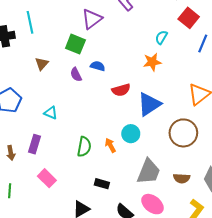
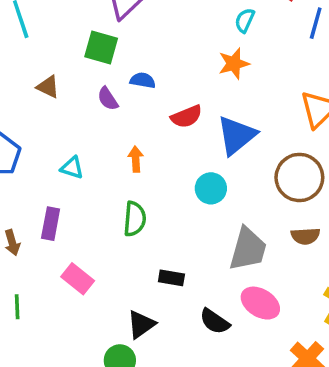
brown triangle: (42, 64) -> (48, 87), turned -40
orange arrow: (110, 145) -> (136, 159), moved, turned 32
brown semicircle: (182, 178) -> (305, 236), moved

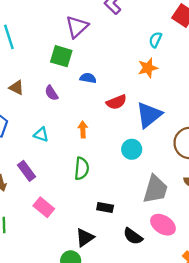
brown triangle: (48, 87) -> (16, 88), moved
purple semicircle: (108, 99) -> (51, 93), moved
purple rectangle: (51, 224) -> (27, 171), turned -48

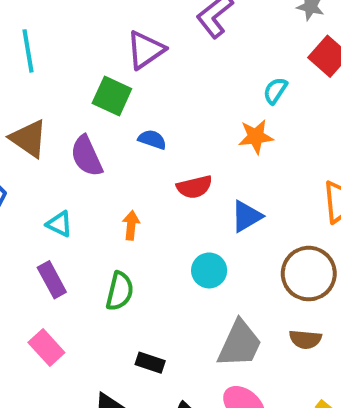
brown triangle: (16, 88) -> (29, 139), size x1.5
purple semicircle: (51, 93) -> (87, 156), size x1.5
blue triangle: (149, 115) -> (246, 216), size x0.7
purple rectangle: (27, 171) -> (52, 280), moved

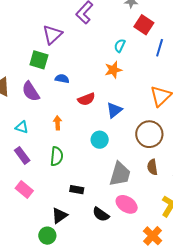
brown semicircle: (305, 339) -> (152, 167), turned 84

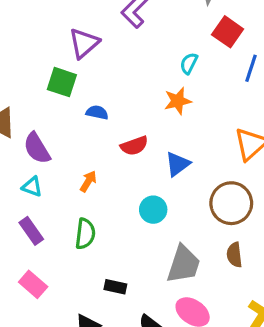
purple semicircle: (31, 91) -> (37, 148), moved
orange arrow: (58, 123) -> (88, 181), turned 32

